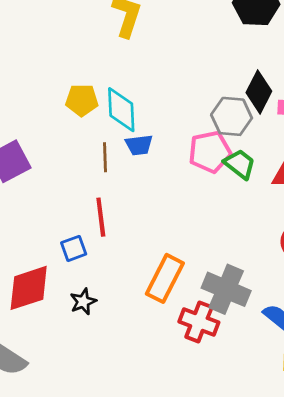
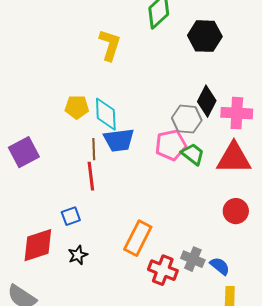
blue trapezoid: (139, 145) -> (119, 140), size x1.5
red line: (101, 217) -> (91, 176), moved
gray cross: (226, 289) -> (193, 259), moved, size x0.7

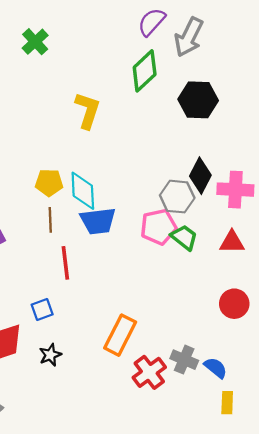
brown line: (94, 149) -> (50, 220), moved
red triangle: (234, 158) -> (232, 242), size x0.6
red cross: (163, 270) -> (149, 372), turned 32

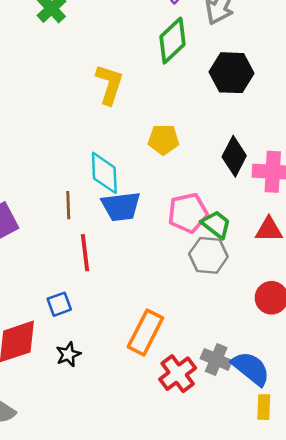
yellow pentagon: (49, 183) -> (163, 140), moved
gray hexagon: (177, 197) -> (208, 255), moved
blue semicircle: (216, 368) -> (251, 368), size x1.5

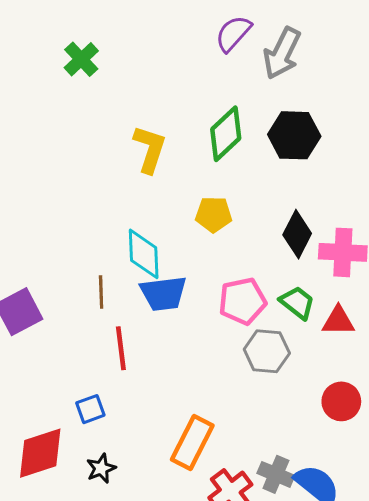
green diamond: (172, 41) -> (226, 134), moved
green trapezoid: (216, 224) -> (297, 303), moved

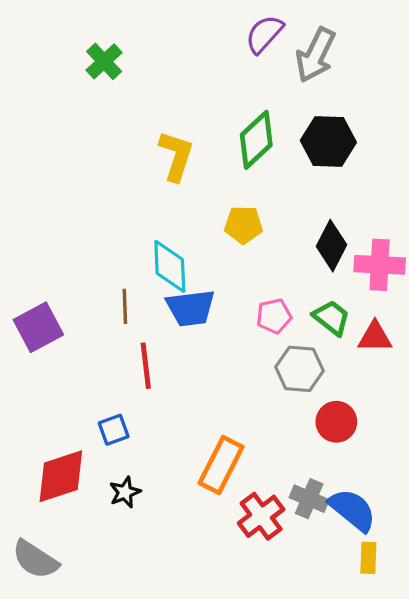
pink pentagon: (242, 301) -> (274, 316), size x0.7
red circle: (341, 401) -> (336, 422), moved

